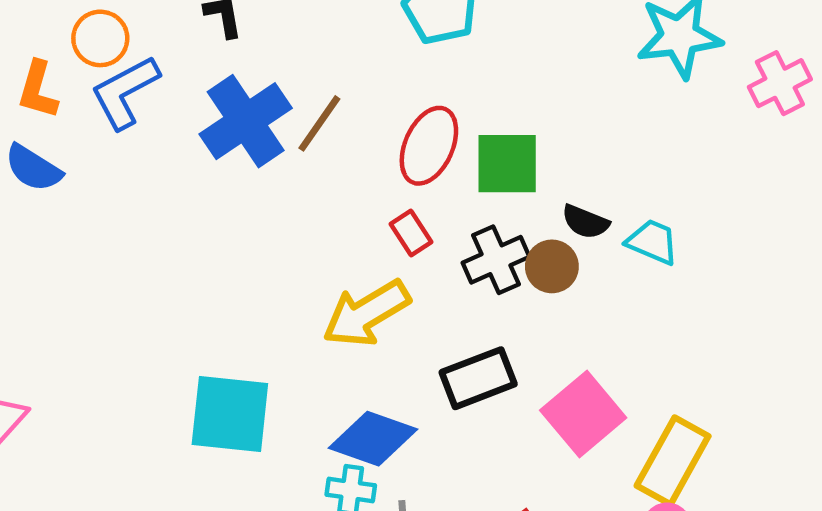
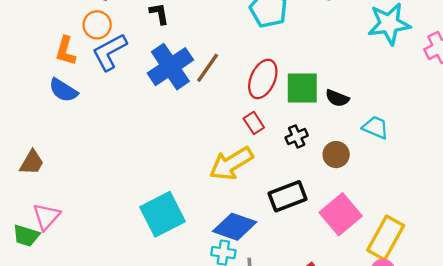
black semicircle: (585, 222) -> (337, 98), moved
black cross: (496, 260) -> (297, 136), size x0.7
brown circle: (552, 266) -> (336, 155), moved
cyan square: (230, 414) -> (162, 214), turned -33

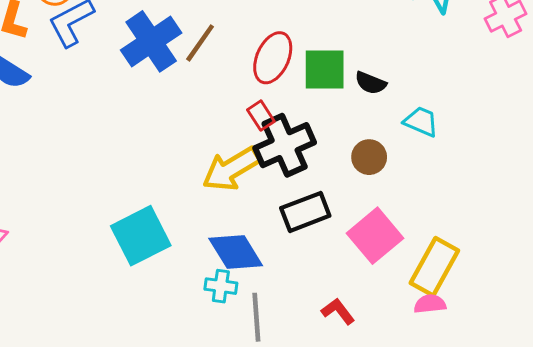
black cross: (297, 136) -> (285, 145), moved, size x2.0
blue diamond: (235, 227) -> (236, 252), turned 39

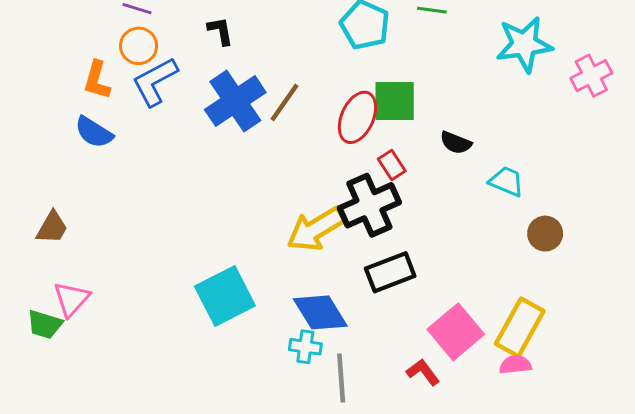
green square: (325, 70) -> (395, 101), moved
red rectangle: (261, 116) -> (392, 165), moved
brown circle: (369, 157) -> (545, 234), moved
pink square: (375, 236) -> (456, 332), moved

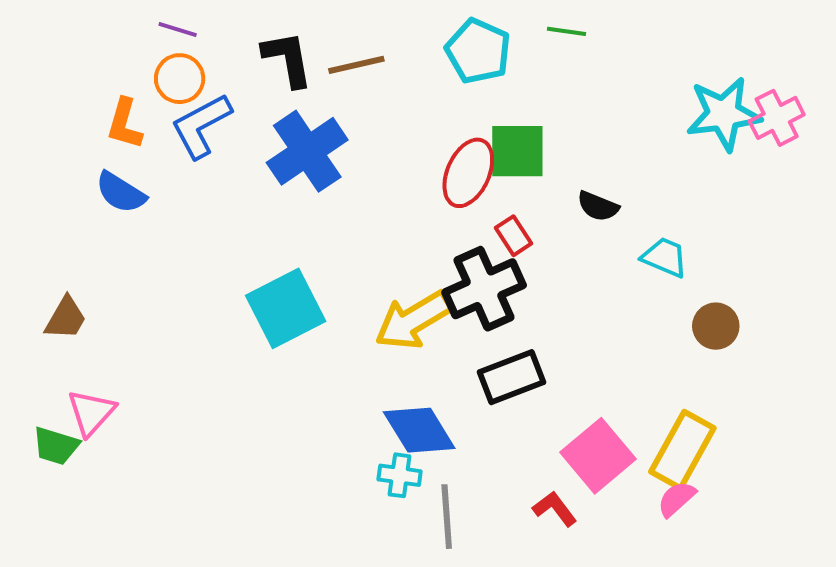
black L-shape: (220, 31) -> (288, 59), size x1.5
cyan star: (524, 44) -> (724, 114), moved
brown line: (284, 102) -> (356, 65), moved, turned 42
cyan square: (225, 296) -> (286, 308), moved
pink semicircle: (515, 365) -> (676, 499), turned -36

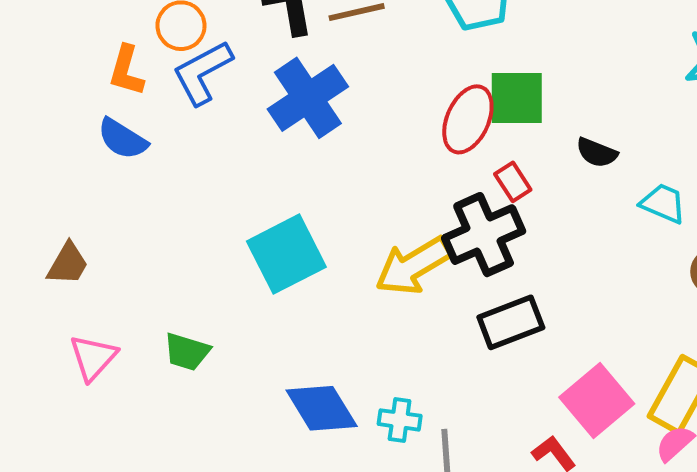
blue diamond: (419, 430) -> (322, 408), moved
green trapezoid: (56, 446) -> (187, 352), moved

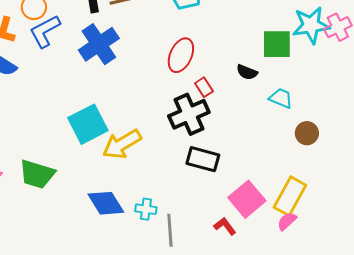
green square: (517, 98) -> (277, 44), moved
yellow arrow: (413, 266) -> (122, 144), moved
black rectangle: (511, 322) -> (203, 159), turned 36
green trapezoid: (187, 352) -> (37, 174), size x1.5

